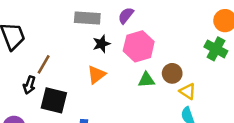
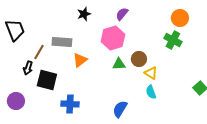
purple semicircle: (126, 15) -> (122, 14), moved
gray rectangle: (87, 18) -> (62, 42), moved
black star: (101, 44) -> (84, 14), moved

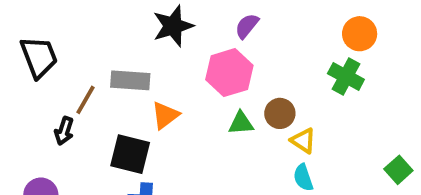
black star: (84, 14) -> (173, 26), size x1.5
black square: (47, 80) -> (130, 154), moved

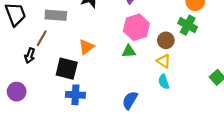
pink hexagon: (229, 73) -> (136, 27), moved
gray rectangle: (130, 80) -> (56, 15), moved
brown circle: (280, 113) -> (166, 40), moved

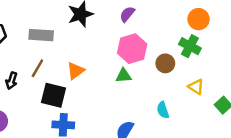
brown line: (42, 38) -> (37, 68), moved
yellow triangle: (164, 61) -> (196, 87), moved

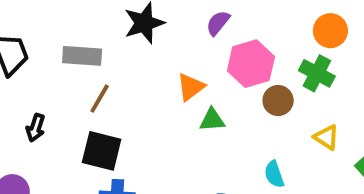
pink hexagon: (132, 49) -> (251, 64), moved
brown line: (37, 68) -> (100, 99), moved
orange triangle: (76, 71) -> (191, 87), moved

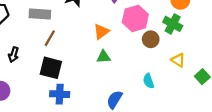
green triangle: (212, 120) -> (104, 57), moved

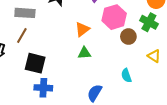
brown line: (50, 38) -> (22, 36), moved

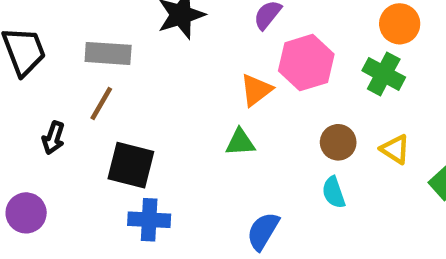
orange triangle: (82, 29) -> (256, 90), moved
brown circle: (128, 37) -> (338, 142), moved

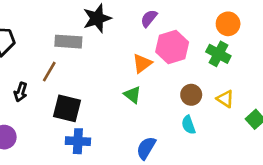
gray rectangle: (108, 53) -> (68, 42), moved
green triangle: (240, 142) -> (133, 95), turned 42

